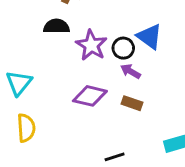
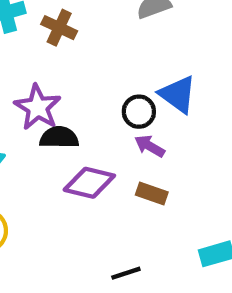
black semicircle: (57, 26) -> (59, 137), moved
purple star: (91, 45) -> (38, 107), moved

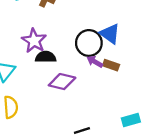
black circle: (139, 112) -> (89, 43), size x1.5
brown rectangle: (152, 193) -> (111, 65), moved

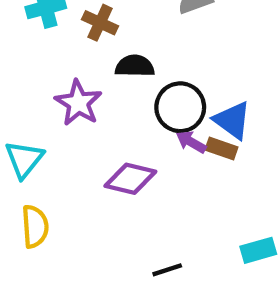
blue triangle: (110, 34) -> (232, 120), moved
black semicircle: (46, 57) -> (135, 66), moved

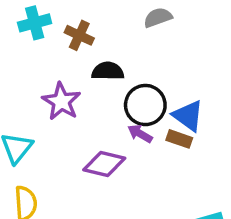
purple arrow: (191, 142) -> (140, 134), moved

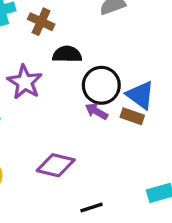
purple diamond: (104, 164) -> (56, 165), moved

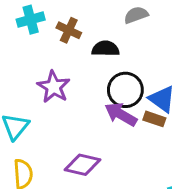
black semicircle: (67, 54) -> (105, 49), moved
purple arrow: (96, 111) -> (121, 114), size x1.5

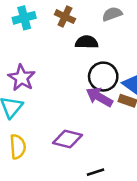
brown cross: (69, 30) -> (65, 17), moved
purple star: (54, 87) -> (22, 78), moved

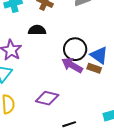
black semicircle: (87, 42) -> (37, 30), moved

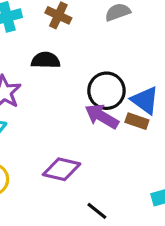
black line: (69, 124) -> (97, 211), turned 56

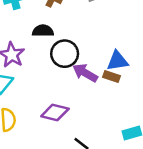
black circle: (106, 91) -> (65, 54), moved
blue triangle: (145, 100) -> (117, 61), turned -45

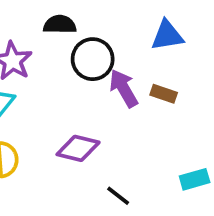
blue triangle: (117, 61) -> (167, 35), moved
purple arrow: (85, 73) -> (124, 88), turned 30

